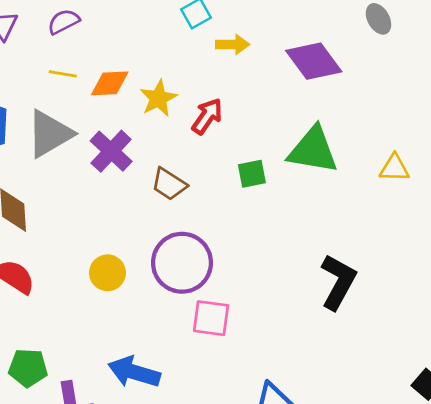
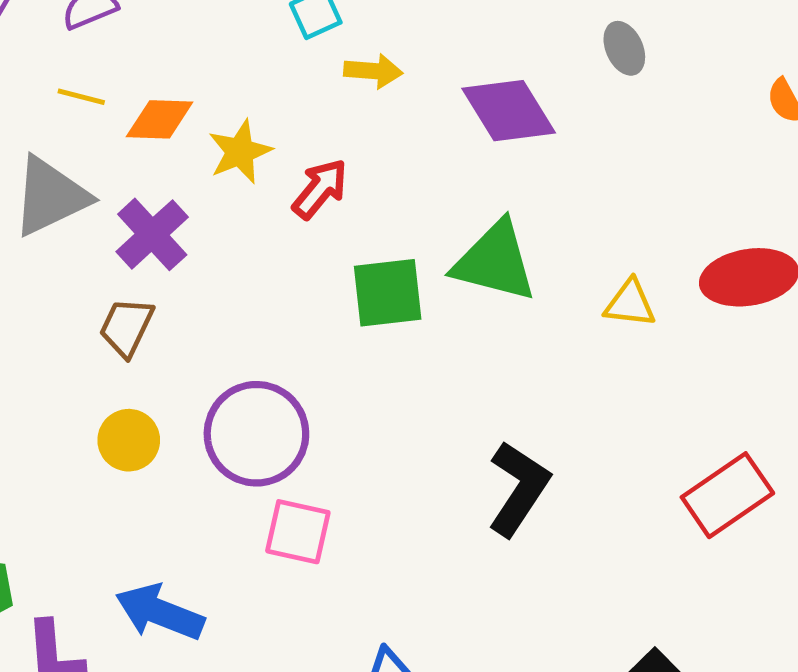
green square: (252, 174) -> (388, 293), size x1.5
brown trapezoid: (169, 184) -> (126, 327), moved, turned 78

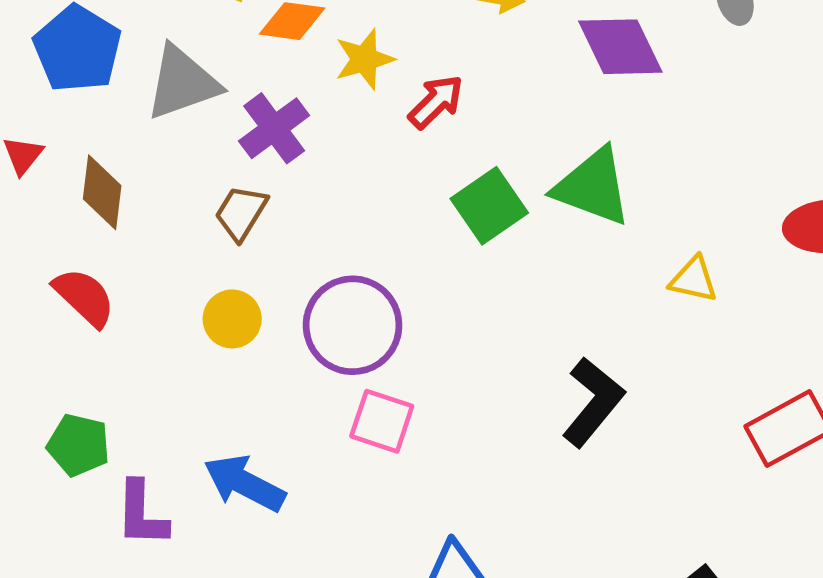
green square: (388, 293) -> (489, 206), turned -34
yellow triangle: (630, 303) -> (693, 279), moved

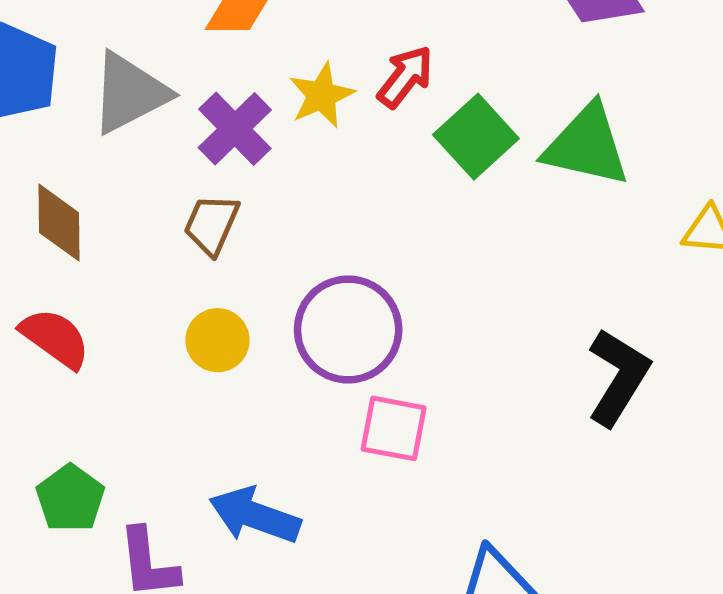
yellow star: (364, 59) -> (321, 95), moved
green square: (489, 206) -> (476, 137), moved
green pentagon: (78, 445) -> (70, 498), turned 30

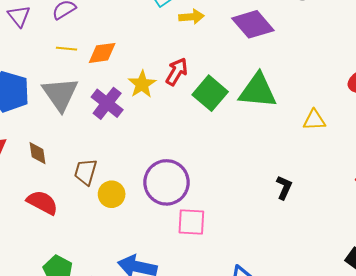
gray triangle: (129, 93) -> (60, 94), turned -30
brown diamond: (59, 223) -> (38, 153), size x0.7
brown trapezoid: (212, 224) -> (85, 172), moved
black L-shape: (618, 377) -> (284, 188), size x0.6

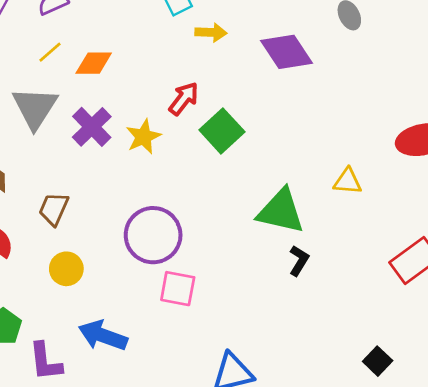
yellow line: (67, 49) -> (50, 52), turned -54
yellow star: (142, 84) -> (143, 137), moved
green triangle: (258, 91) -> (281, 211), moved
yellow circle: (112, 194) -> (66, 269), moved

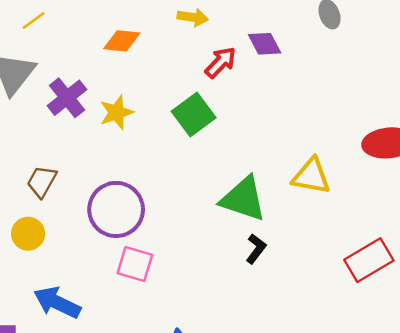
purple diamond: (287, 52) -> (265, 44), size x0.7
orange diamond: (94, 63) -> (122, 41), moved
red arrow: (184, 99) -> (220, 62), moved
yellow triangle: (348, 181) -> (311, 176), size x1.4
brown trapezoid: (54, 209) -> (42, 181), moved

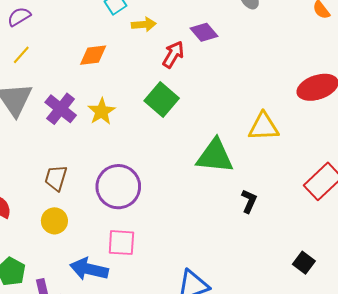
black L-shape: (256, 249) -> (249, 201), moved
pink square: (135, 264) -> (121, 243), moved

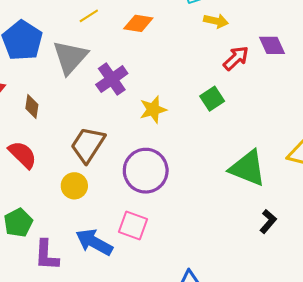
orange diamond: (93, 55) -> (138, 23), moved
green square: (162, 100) -> (212, 99), size x0.7
yellow star: (102, 111) -> (153, 110), moved
brown trapezoid: (56, 178) -> (88, 145), size x1.4

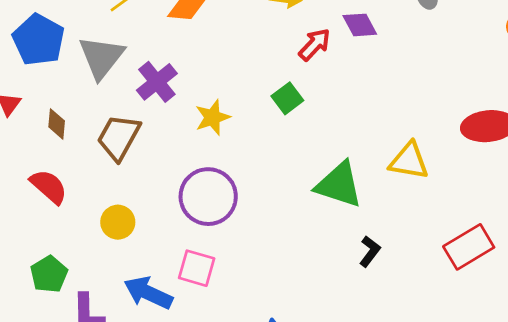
brown trapezoid: (88, 145) -> (119, 137), moved

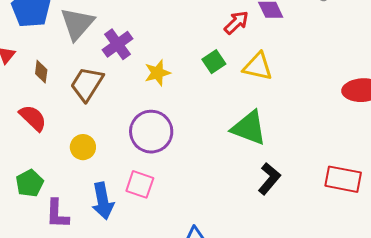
yellow triangle: (409, 161) -> (258, 66), moved
red rectangle: (469, 247) -> (343, 179), turned 39
black L-shape: (370, 251) -> (269, 179), size x1.4
blue arrow: (148, 293) -> (103, 201), turned -129

